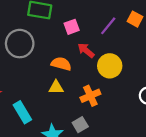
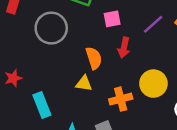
red arrow: (86, 50) -> (124, 48), turned -126
orange semicircle: (61, 64) -> (94, 58), turned 48
yellow circle: (110, 66) -> (153, 84), moved

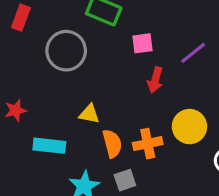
orange semicircle: (94, 58) -> (112, 144), moved
yellow triangle: (84, 83) -> (89, 114), moved
cyan rectangle: (42, 105) -> (49, 146), turned -65

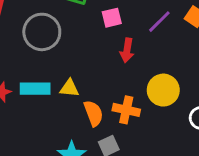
orange cross: (148, 144) -> (126, 110), turned 30
cyan rectangle: (49, 146) -> (35, 89), moved

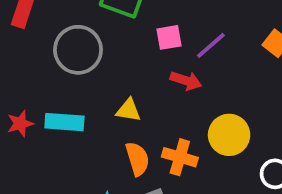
purple line: (159, 22) -> (211, 45), moved
red arrow: (127, 50) -> (186, 81), turned -85
yellow triangle: (69, 88) -> (129, 110), moved

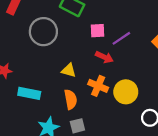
cyan rectangle: (64, 122) -> (29, 93), moved
orange cross: (180, 157) -> (98, 86), moved

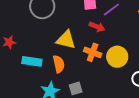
yellow triangle: (69, 70) -> (66, 40), size x1.5
orange semicircle: (71, 99) -> (59, 64), moved

